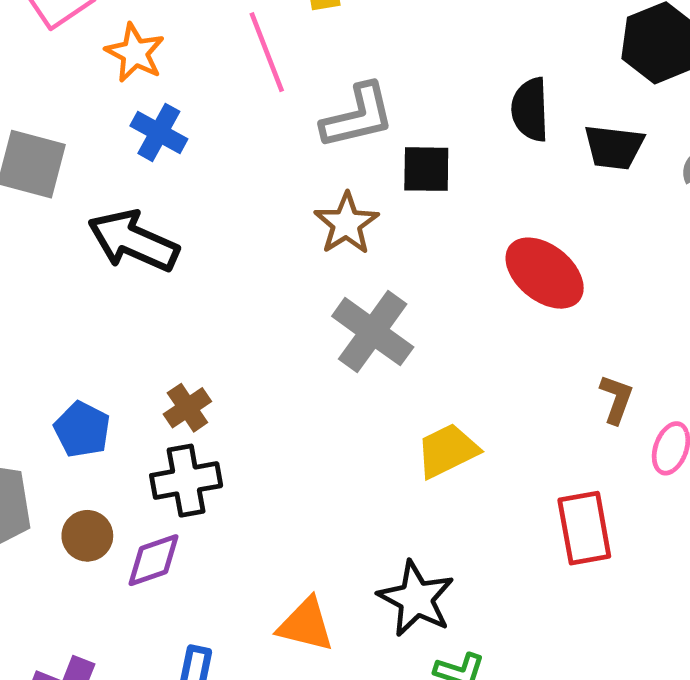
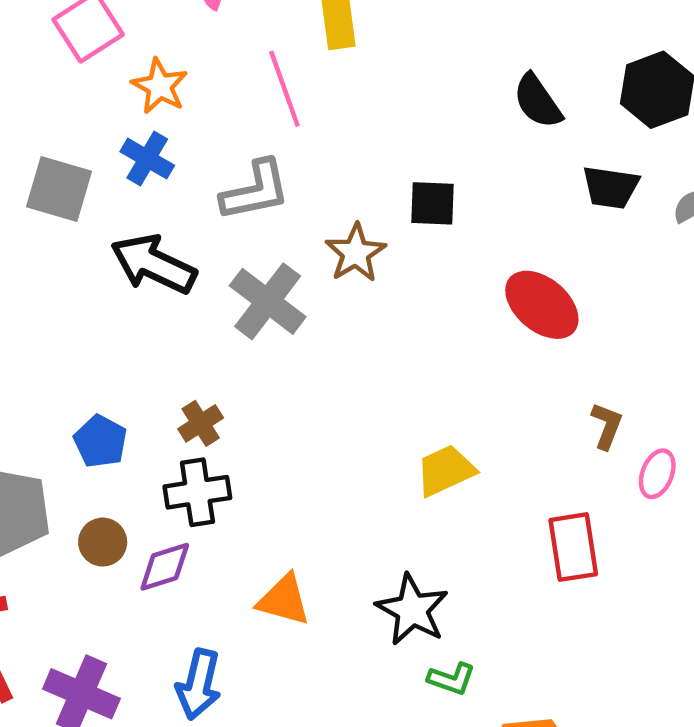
black semicircle: (530, 110) -> (538, 101), moved, turned -34
gray L-shape: (358, 116) -> (255, 191), moved
blue cross: (159, 132) -> (147, 159), moved
gray cross: (373, 332) -> (268, 301), moved
orange triangle: (306, 625) -> (284, 600), moved

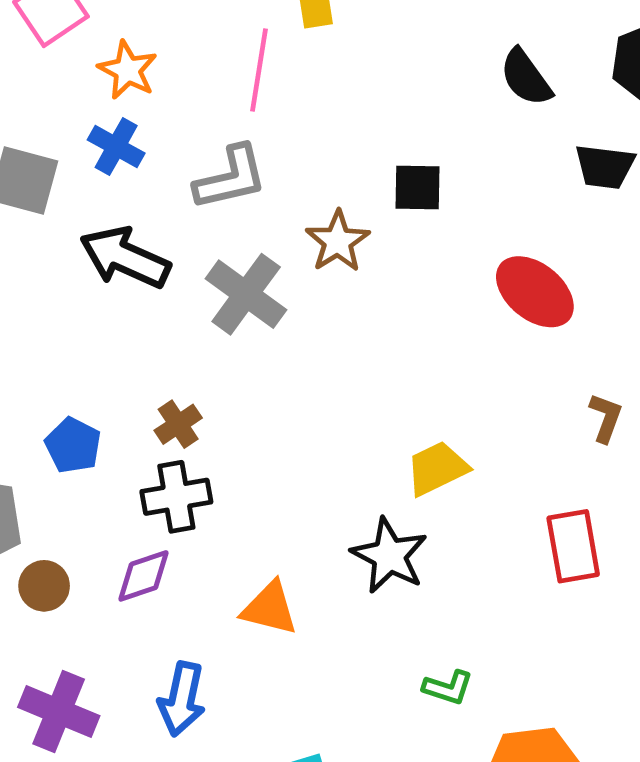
pink line: (284, 89) -> (259, 70), turned 30
brown circle: (103, 542) -> (44, 586), moved
black star: (412, 610) -> (389, 556), moved

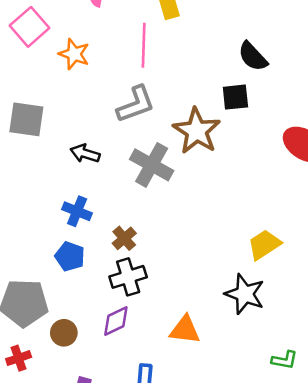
black semicircle: (526, 77) -> (253, 57), moved
blue cross: (116, 146) -> (77, 211), moved
brown star: (338, 241) -> (197, 131), size x1.4
black arrow: (125, 258) -> (85, 154), size x0.6

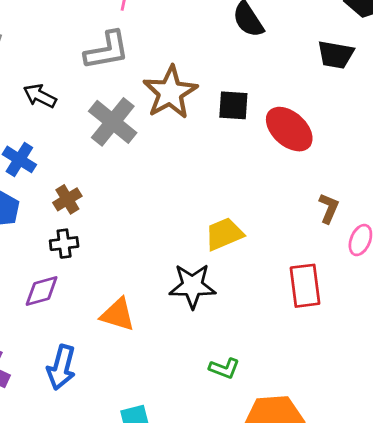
black square: (235, 97) -> (233, 105), moved
black cross: (128, 277) -> (64, 244), size x0.7
black star: (245, 294) -> (192, 286), turned -30

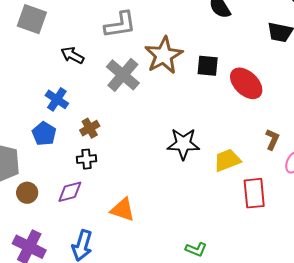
yellow trapezoid: (224, 234) -> (227, 160), moved
black star: (192, 286) -> (183, 144), moved

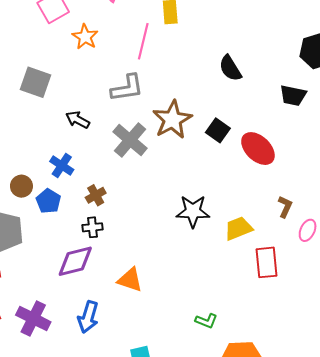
black square: (208, 66) -> (218, 130), turned 30
purple diamond: (70, 192) -> (75, 261), size x1.4
brown circle: (27, 193) -> (21, 186), moved

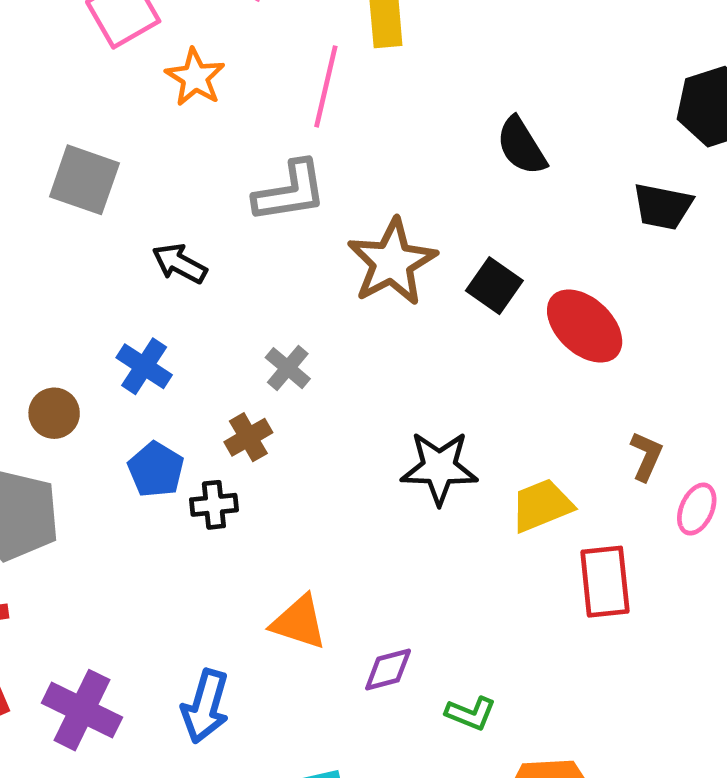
gray cross: (130, 140) -> (288, 368), moved, size x0.6
brown cross: (96, 195) -> (248, 437), moved
blue pentagon: (48, 201) -> (156, 470), moved
purple diamond: (75, 261) -> (388, 670), moved, size x0.6

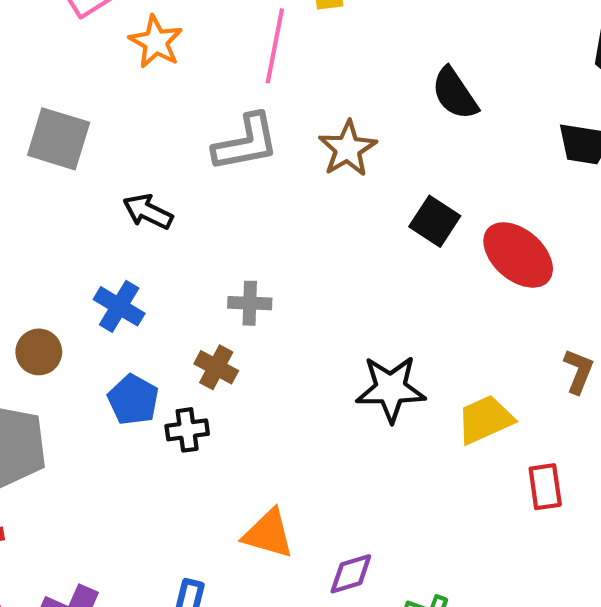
brown star: (392, 262) -> (348, 149), moved, size x0.7
gray cross: (288, 368) -> (250, 303), turned -36
brown cross: (248, 437) -> (216, 367), turned -30
red rectangle: (605, 582) -> (545, 487), size x0.7

